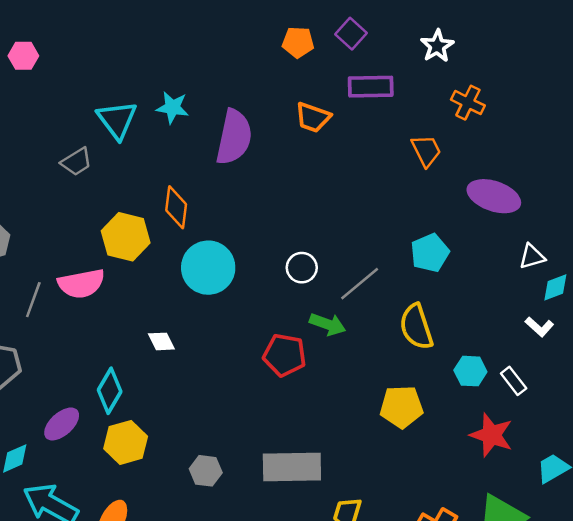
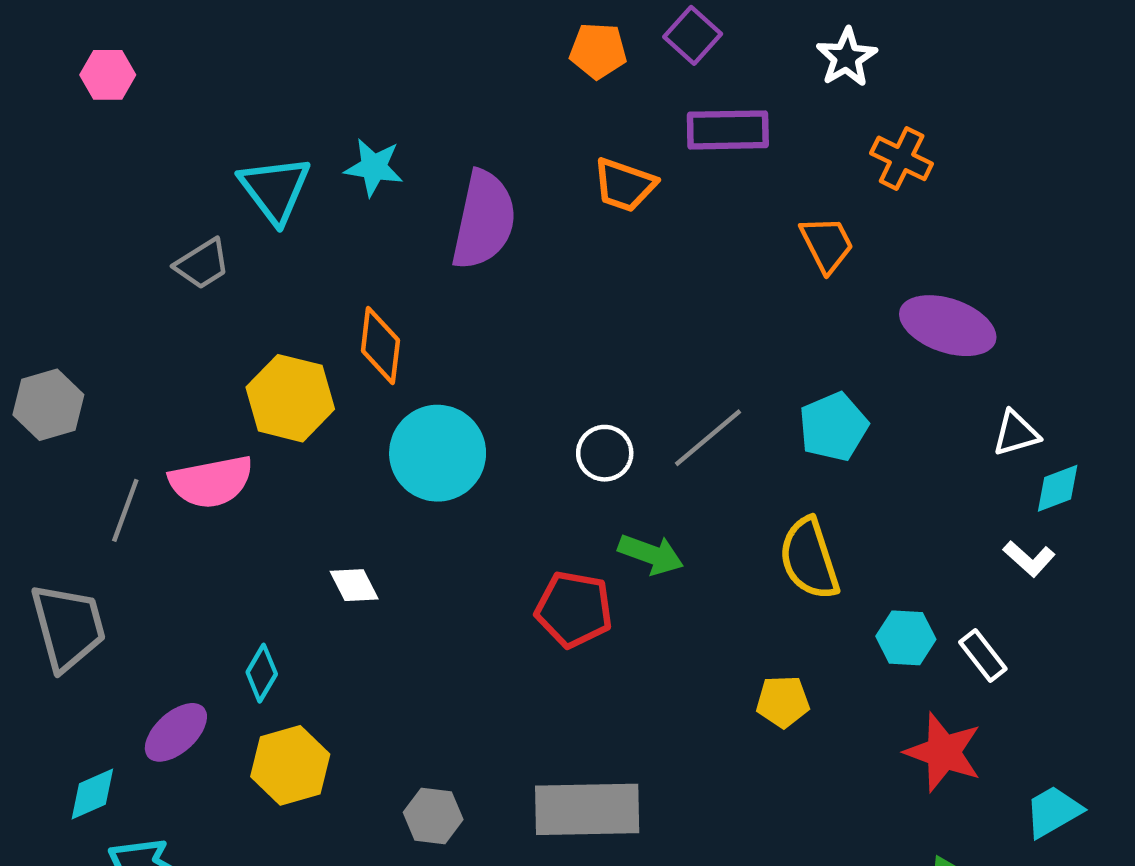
gray line: (360, 284) -> (708, 438), moved
cyan diamond: (110, 391) -> (262, 673), size x0.7
yellow pentagon: (401, 407) -> (783, 702), size x0.7

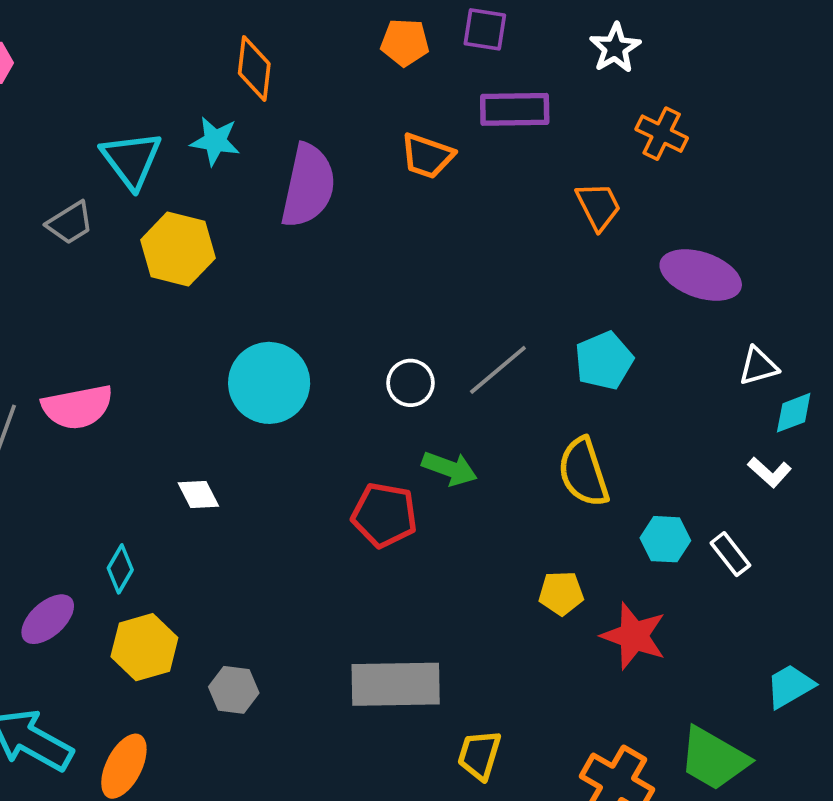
purple square: (693, 35) -> (485, 29), turned -33
orange diamond: (380, 345) -> (254, 68), moved
yellow hexagon: (290, 398) -> (178, 249), moved
red star: (943, 752) -> (634, 636), moved
gray hexagon: (433, 816) -> (234, 690), moved

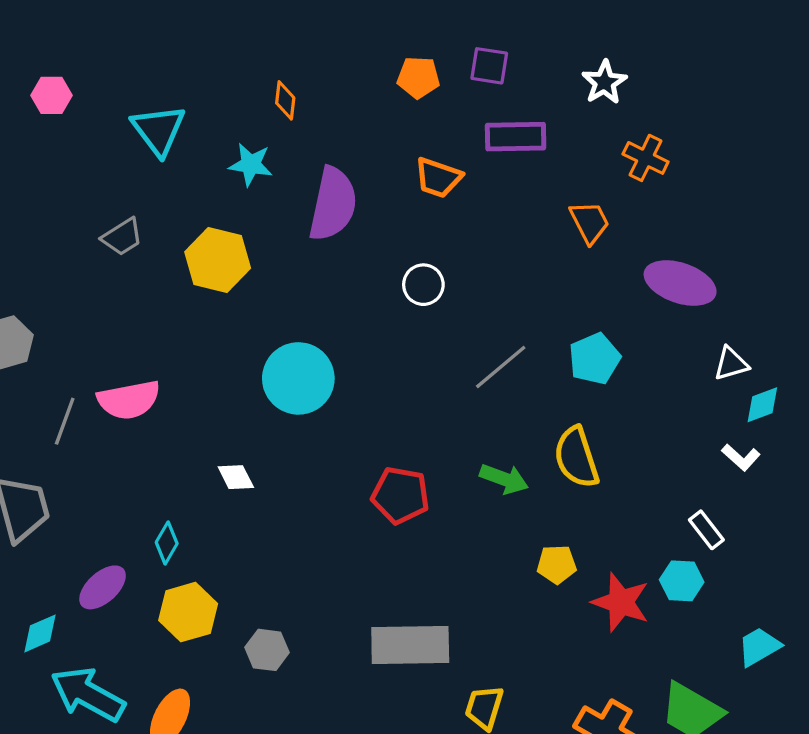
orange diamond: (254, 68) -> (285, 100), size x0.7
cyan triangle: (131, 160) -> (158, 130), moved
white circle: (410, 383) -> (423, 285), moved
green arrow: (450, 468) -> (504, 479), moved
cyan hexagon: (665, 539) -> (682, 581), moved

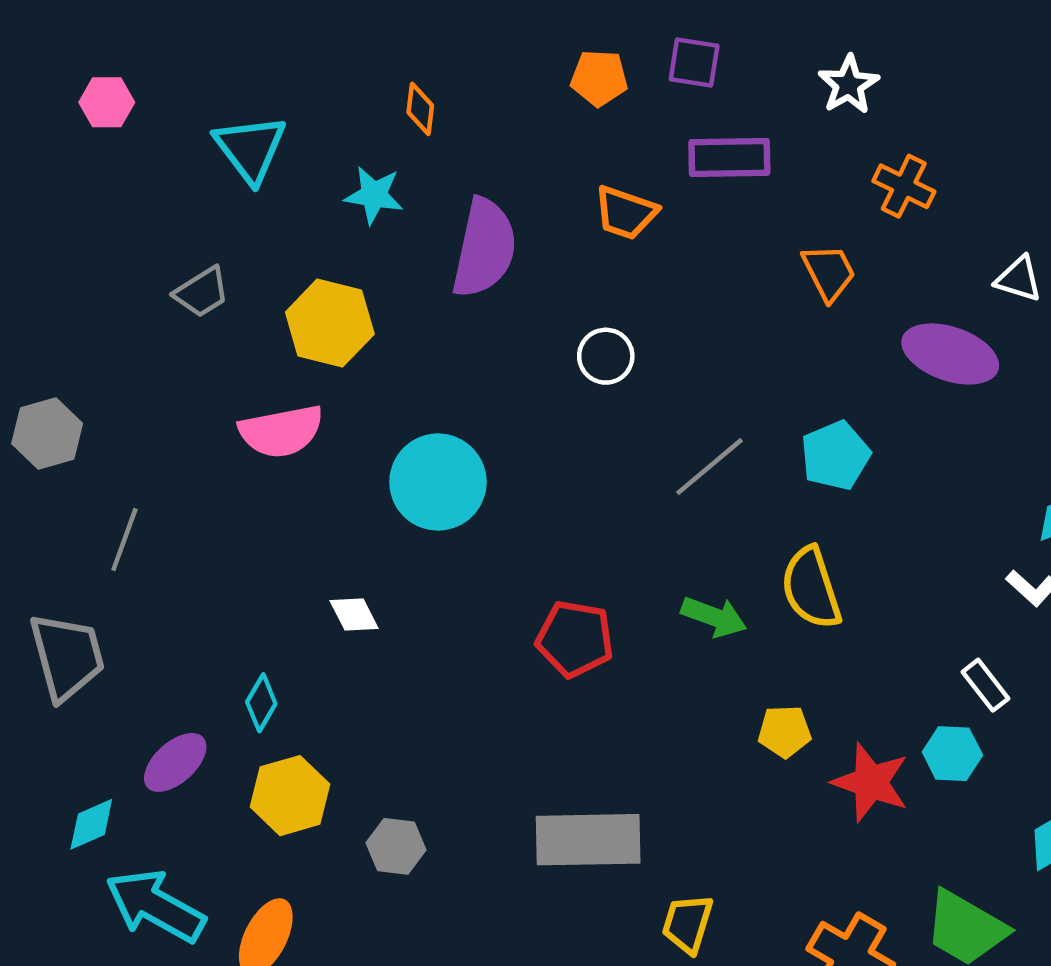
white triangle: (731, 364) -> (1019, 279), moved, turned 33
pink semicircle: (129, 400) -> (281, 431), moved

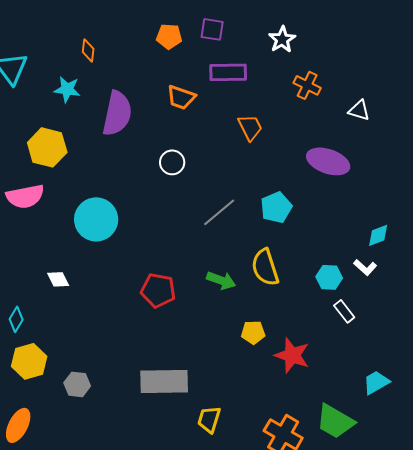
orange trapezoid: (829, 272) -> (250, 127), moved
white triangle: (1019, 279) -> (359, 110), moved
cyan hexagon: (952, 754) -> (329, 277), moved

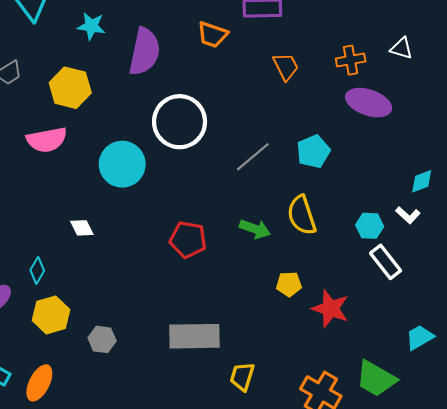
orange cross: (307, 85) -> (351, 60), moved, turned -36
white circle: (172, 162) -> (180, 122), moved, size x2.0
white rectangle: (344, 311) -> (386, 262), size x1.4

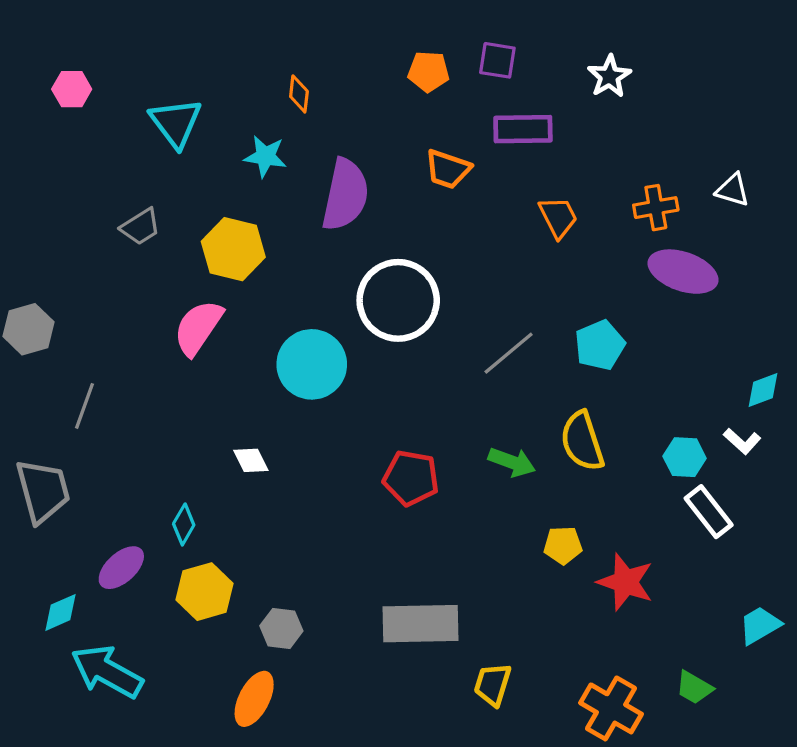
pink semicircle: (47, 140) -> (198, 328), turned 135
green trapezoid: (376, 379) -> (694, 688), size x0.6
orange ellipse: (39, 383) -> (254, 699), moved

